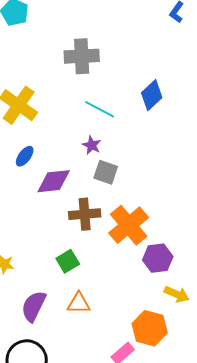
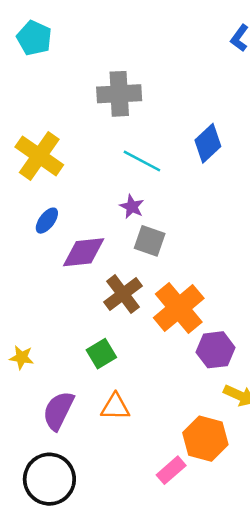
brown cross: (85, 214) -> (123, 294), turned -32

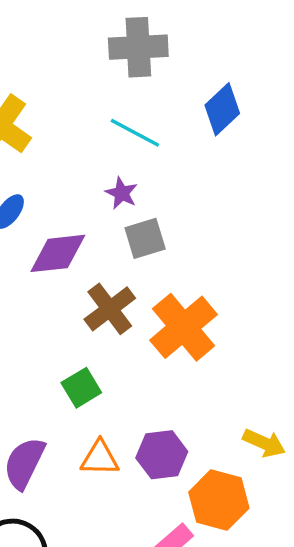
gray cross: (119, 94) -> (138, 47), moved
gray square: (150, 241) -> (145, 238), turned -36
purple hexagon: (215, 350) -> (162, 455), moved

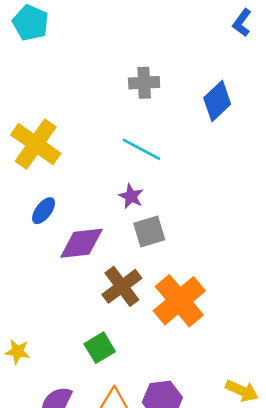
gray cross: (138, 47) -> (144, 83), size x0.7
blue diamond: (222, 109) -> (217, 101), moved

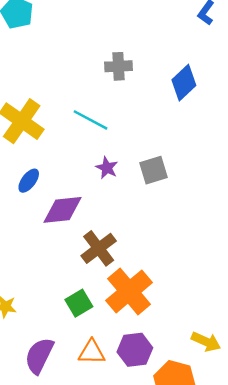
cyan line: (141, 149) -> (91, 120), moved
gray square: (149, 232) -> (154, 170), moved
orange cross: (179, 301) -> (129, 291), moved

